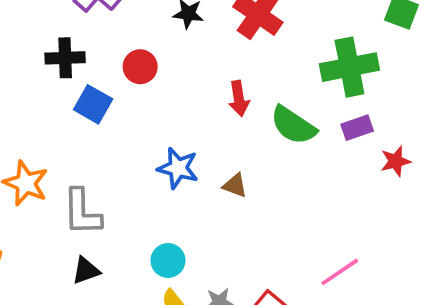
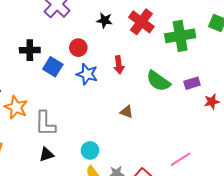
black cross: (65, 58) -> (30, 50), moved
green cross: (349, 67) -> (180, 36), moved
red arrow: (239, 98) -> (119, 65), moved
blue star: (178, 168) -> (87, 74), moved

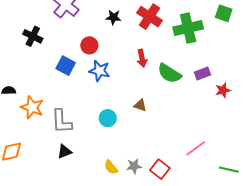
black cross: (30, 50) -> (33, 36), moved, turned 30
red arrow: (119, 65) -> (142, 58), moved
cyan circle: (90, 150) -> (108, 118), moved

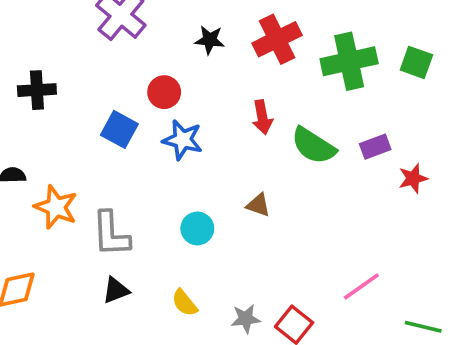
green square: (224, 13) -> (416, 62), moved
red cross: (149, 17) -> (277, 39), turned 30
black cross: (33, 36) -> (37, 90), moved, turned -30
yellow semicircle: (111, 167) -> (185, 303), moved

